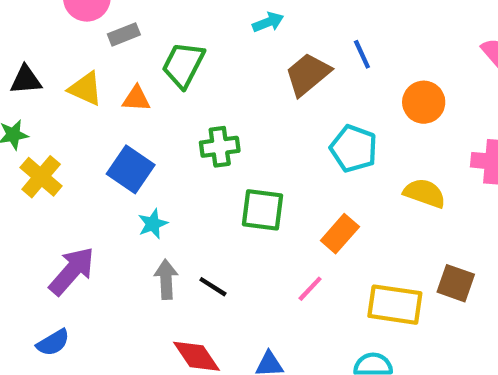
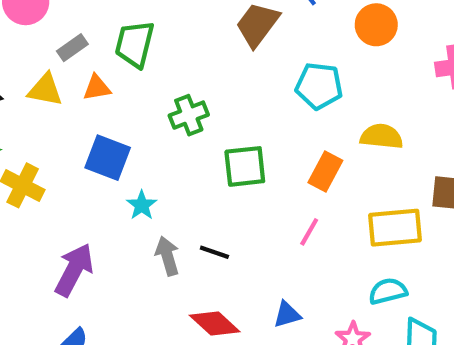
gray rectangle: (124, 34) -> (72, 48), moved
yellow semicircle: (424, 193) -> (382, 136), moved

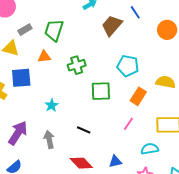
cyan pentagon: (319, 86) -> (128, 66), moved
orange triangle: (97, 88) -> (44, 57), moved
blue square: (108, 158) -> (21, 78), moved, turned -30
gray arrow: (167, 256) -> (49, 140), moved
cyan semicircle: (388, 291) -> (150, 149), moved

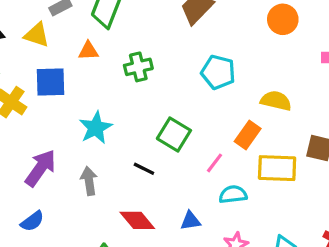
green square: (101, 91) -> (174, 135), moved, turned 30
orange rectangle: (138, 96) -> (248, 135), moved
cyan star: (52, 105) -> (96, 128), size x1.5
cyan semicircle: (150, 149) -> (233, 194), moved

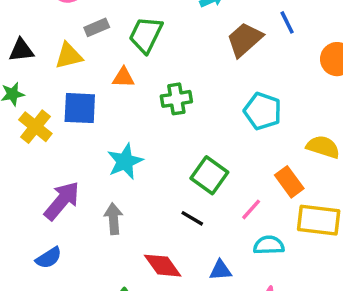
yellow triangle: (37, 35) -> (69, 56), turned -36
orange rectangle: (248, 135) -> (289, 182), turned -76
black line: (144, 169) -> (192, 218), moved

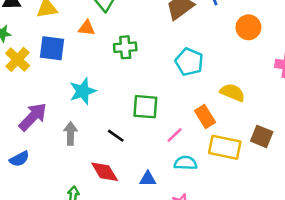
green square: (209, 175) -> (145, 107), turned -36
black line: (192, 218) -> (116, 136), moved

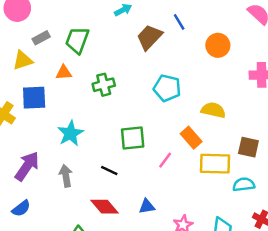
cyan semicircle: (186, 163) -> (244, 184), moved

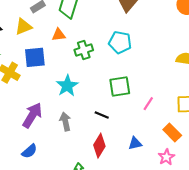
green cross: (104, 85) -> (84, 50), moved
cyan pentagon: (167, 88) -> (120, 42), moved
orange rectangle: (191, 138) -> (172, 133), moved
red diamond: (105, 207) -> (99, 146), turned 75

